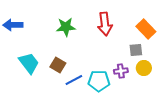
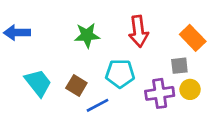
purple cross: (121, 71) -> (160, 93), size x1.5
cyan pentagon: (99, 81) -> (120, 74), moved

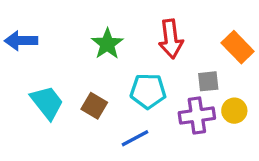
green star: (87, 35) -> (107, 44), turned -30
gray square: (179, 66) -> (208, 81), moved
blue line: (98, 105) -> (135, 138), moved

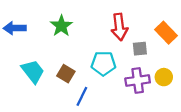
green star: (107, 44) -> (61, 26), moved
gray square: (208, 81) -> (140, 49), moved
blue line: (135, 138) -> (82, 96), moved, turned -36

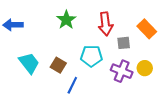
green star: (61, 26) -> (66, 20), moved
purple cross: (138, 80) -> (122, 71), turned 30

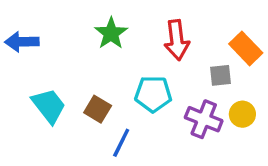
gray square: (124, 43) -> (221, 75), moved

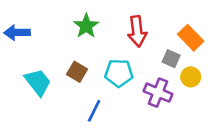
gray square: (221, 75) -> (171, 59), turned 30
brown square: (98, 109) -> (77, 72), moved
yellow circle: (242, 114) -> (191, 77), moved

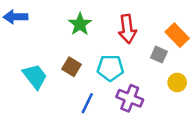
blue arrow: (17, 33) -> (16, 17), moved
yellow circle: (191, 77) -> (177, 82), moved
purple cross: (158, 93) -> (130, 98), moved

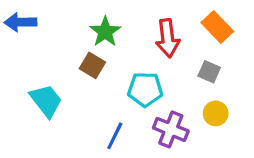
orange rectangle: (177, 35) -> (217, 27), moved
brown square: (71, 67) -> (92, 65), moved
yellow circle: (177, 82) -> (216, 113), moved

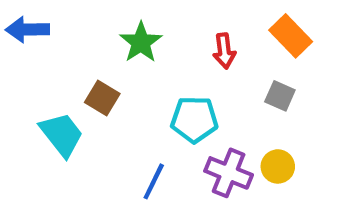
red arrow: (168, 38) -> (224, 51), size x0.7
brown square: (92, 65) -> (102, 98), moved
yellow circle: (216, 113) -> (278, 166), moved

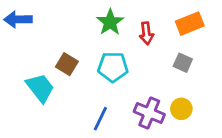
orange rectangle: (291, 36) -> (190, 24), turned -68
green star: (141, 42) -> (110, 22), moved
cyan pentagon: (194, 119) -> (113, 67), moved

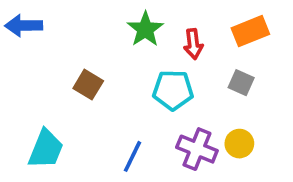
cyan pentagon: (113, 67) -> (173, 90), moved
cyan trapezoid: (40, 88) -> (46, 149), moved, turned 60

